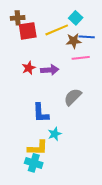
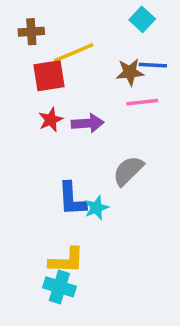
cyan square: (76, 18) -> (142, 19), moved
yellow line: (57, 30) -> (74, 53), moved
red square: (28, 31) -> (49, 76), moved
cyan star: (55, 134) -> (96, 208), moved

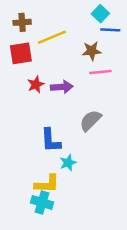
blue line: (153, 65) -> (110, 30), moved
red square: (49, 76) -> (21, 53), moved
cyan star: (96, 208) -> (68, 163), moved

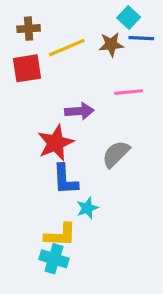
brown star: (92, 51) -> (111, 44), moved
red star: (36, 84) -> (56, 143), moved, size x1.6

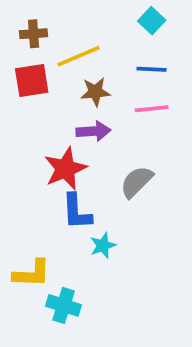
blue line: (141, 38) -> (152, 69), moved
brown star: (111, 44) -> (95, 92), moved
yellow L-shape: (60, 235) -> (32, 274), moved

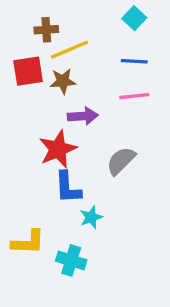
brown cross: (34, 34) -> (46, 30), moved
brown star: (95, 92) -> (63, 81), moved
cyan cross: (64, 305) -> (71, 260), moved

